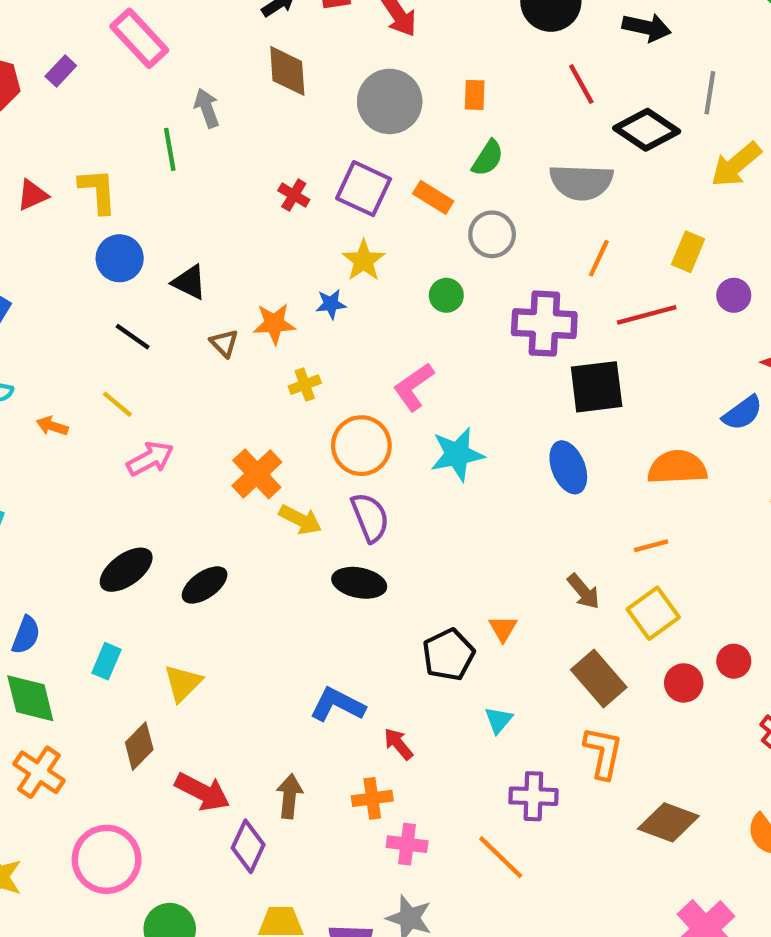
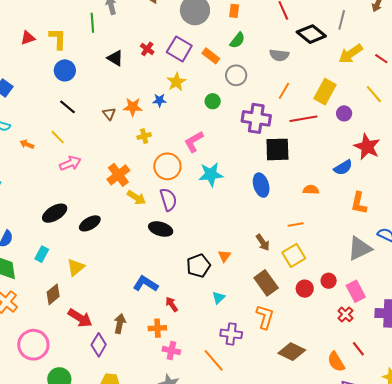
gray semicircle: (581, 182) -> (279, 55), size x0.7
yellow rectangle: (688, 252) -> (325, 92), size x1.4
black triangle: (189, 282) -> (115, 58), moved
orange semicircle: (677, 467) -> (311, 190), size x0.6

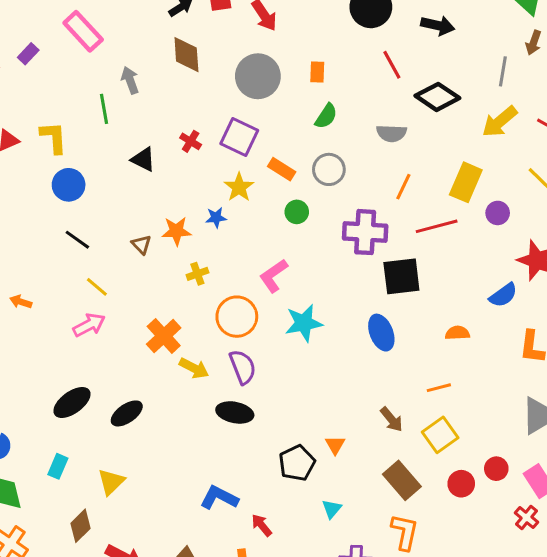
gray line: (342, 20) -> (503, 71), moved
orange rectangle: (211, 56) -> (282, 169), moved
yellow line: (58, 137) -> (97, 287), moved

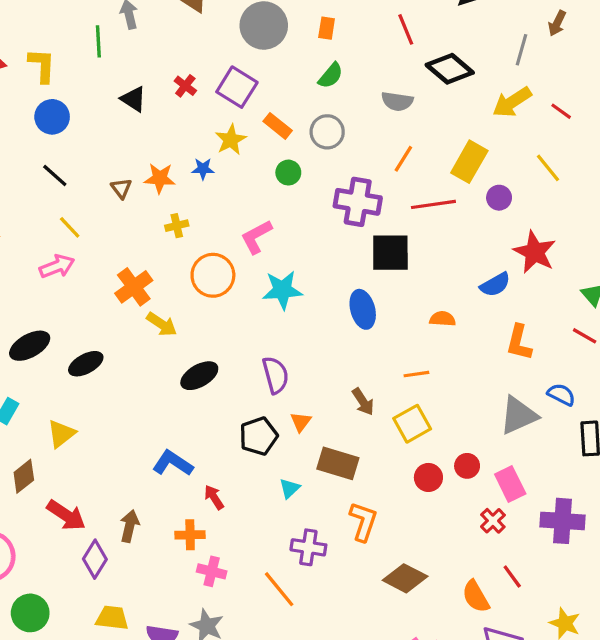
purple semicircle: (243, 367) -> (275, 375), moved
black ellipse: (235, 412) -> (199, 376), turned -48
brown rectangle: (402, 480) -> (338, 463), moved, turned -39

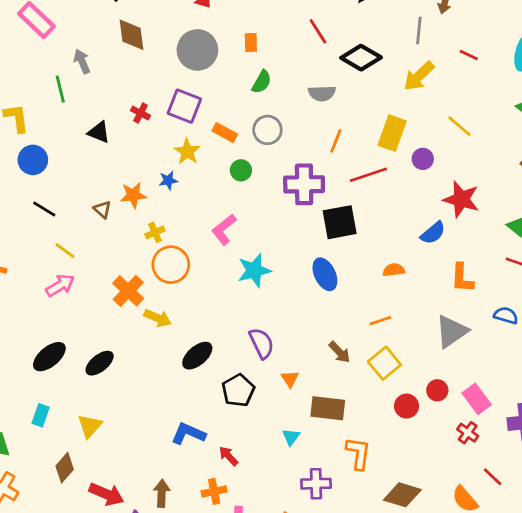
red line: (561, 111) -> (469, 55), moved
orange circle: (213, 275) -> (171, 265), moved
gray triangle: (518, 415) -> (452, 331), moved
black pentagon: (258, 436) -> (238, 390), moved

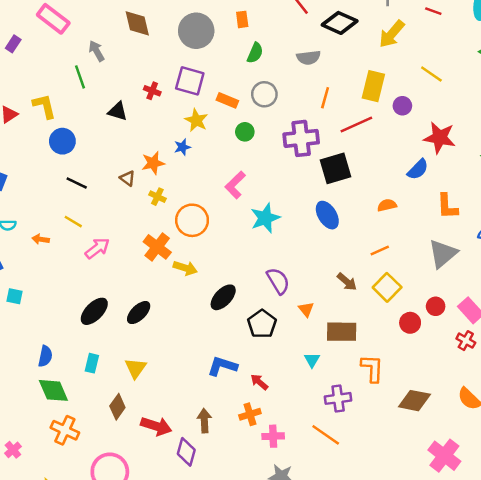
yellow cross: (155, 232) -> (157, 197), moved, turned -35
yellow line: (65, 251) -> (73, 222), moved

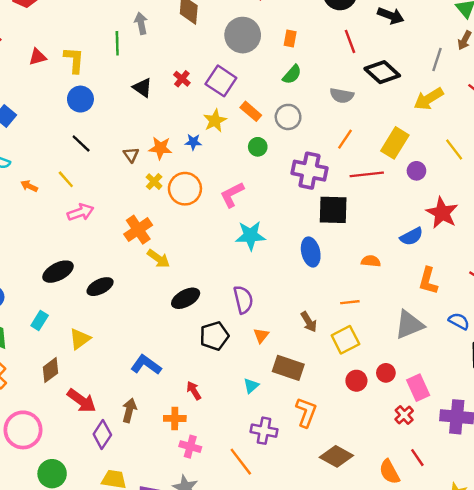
orange circle: (192, 220) -> (185, 189), moved
blue L-shape: (222, 366) -> (146, 365), moved

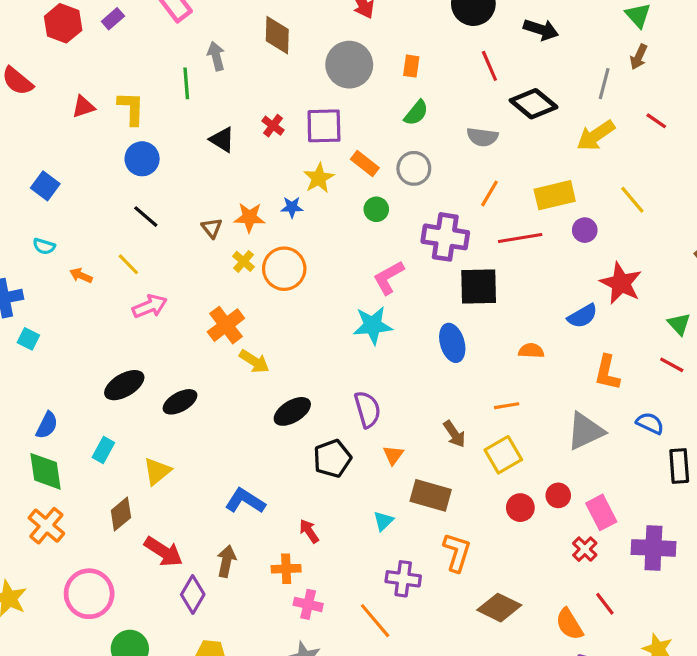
purple square: (221, 81) -> (324, 126), turned -32
yellow rectangle: (395, 143) -> (555, 195), turned 48
pink L-shape: (232, 195) -> (389, 278), moved

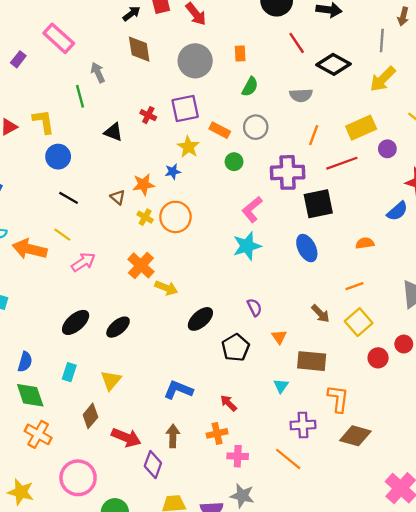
orange arrow: (81, 276) -> (30, 249), size x2.0
purple semicircle: (367, 409) -> (254, 307), size x0.7
brown diamond: (499, 608) -> (355, 436), moved

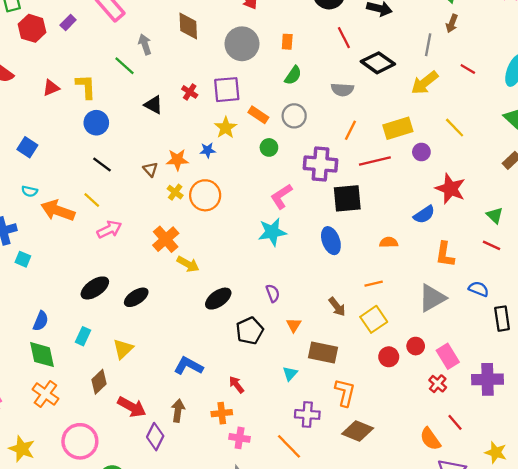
green line: (80, 96) -> (125, 66), turned -40

